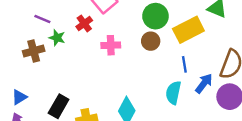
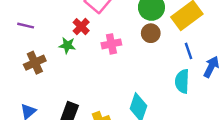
purple line: (42, 19) -> (26, 26), moved
green star: (57, 38) -> (67, 45), moved

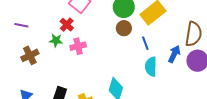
pink cross: (111, 44) -> (78, 46), moved
blue line: (188, 51) -> (145, 43), moved

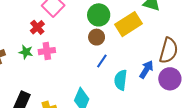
green star: (56, 40) -> (26, 52), moved
blue line: (145, 43) -> (102, 61), moved, turned 48

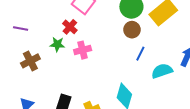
green star: (26, 52) -> (57, 44), moved
cyan semicircle: (121, 80) -> (162, 71), turned 72

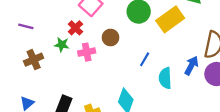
brown circle: (132, 30) -> (111, 38), moved
cyan semicircle: (162, 71) -> (165, 78), turned -78

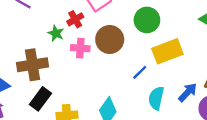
yellow rectangle: (170, 19) -> (167, 51), moved
brown circle: (111, 38) -> (110, 39), size x1.5
brown cross: (34, 60) -> (33, 65), moved, size x1.4

